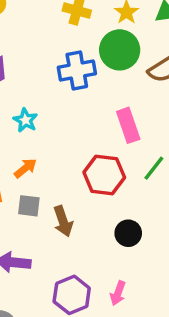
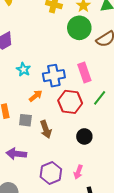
blue cross: (77, 70) -> (54, 76), moved
orange arrow: (25, 168) -> (36, 96), moved

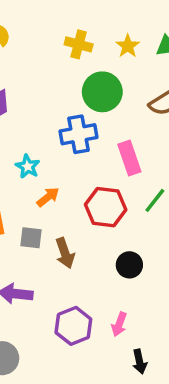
green circle: (79, 28) -> (102, 92), moved
cyan star: (23, 69) -> (28, 166), moved
blue cross: (54, 76) -> (79, 134), moved

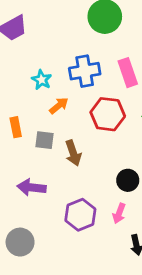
blue cross: (79, 134) -> (85, 71), moved
black circle: (129, 265) -> (128, 180), moved

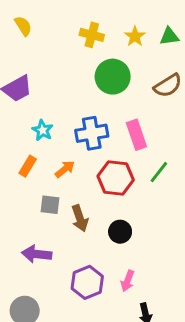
cyan star: (42, 80) -> (43, 130), moved
orange rectangle: (16, 127) -> (28, 166), moved, turned 42
black circle: (128, 180) -> (120, 232), moved

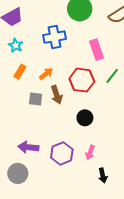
cyan star: (43, 130) -> (16, 45), moved
blue cross: (92, 133) -> (54, 37), moved
brown arrow: (80, 218) -> (57, 95), moved
purple arrow: (37, 254) -> (28, 147), moved

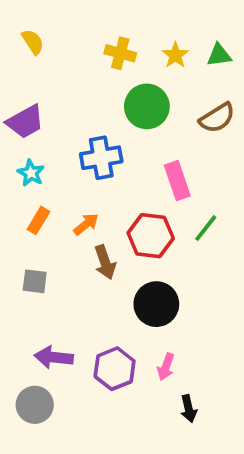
gray square: (36, 99) -> (35, 281), moved
black circle: (85, 118) -> (156, 304), size x1.5

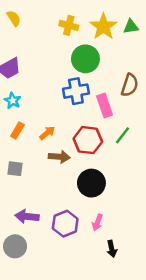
yellow star: (175, 55) -> (103, 27), size x1.6
brown semicircle: (217, 118) -> (130, 85), moved, turned -40
blue cross: (101, 158) -> (76, 91), moved
brown arrow: (105, 262) -> (59, 157), turned -66

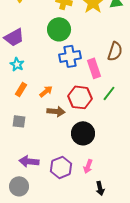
green circle: (85, 59) -> (59, 29), moved

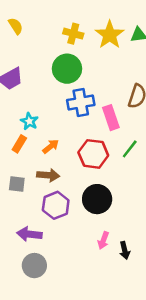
cyan star: (17, 64) -> (29, 121), moved
brown arrow: (56, 111) -> (48, 175), moved
purple hexagon: (61, 167) -> (56, 205), moved
gray circle: (19, 186) -> (34, 266), moved
black arrow: (100, 188) -> (125, 250), moved

